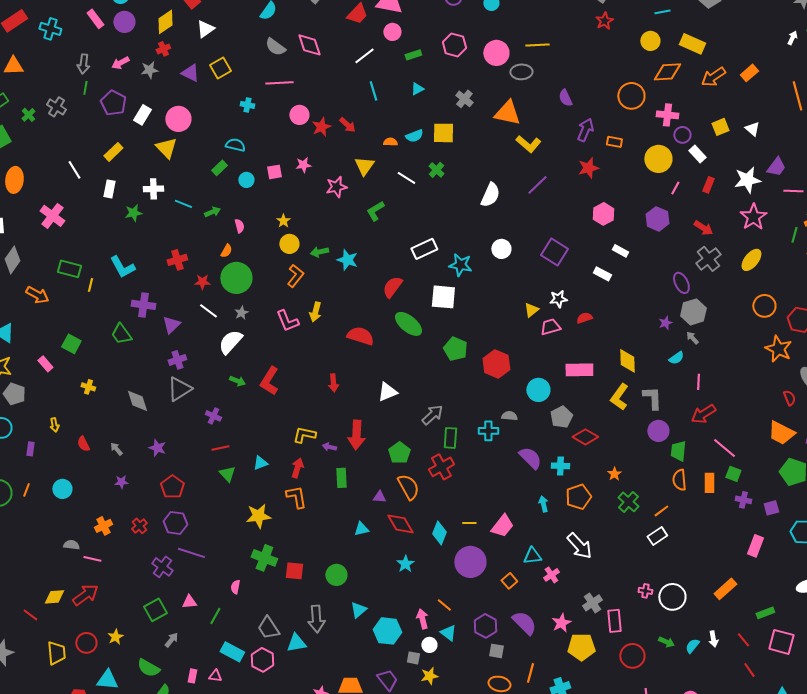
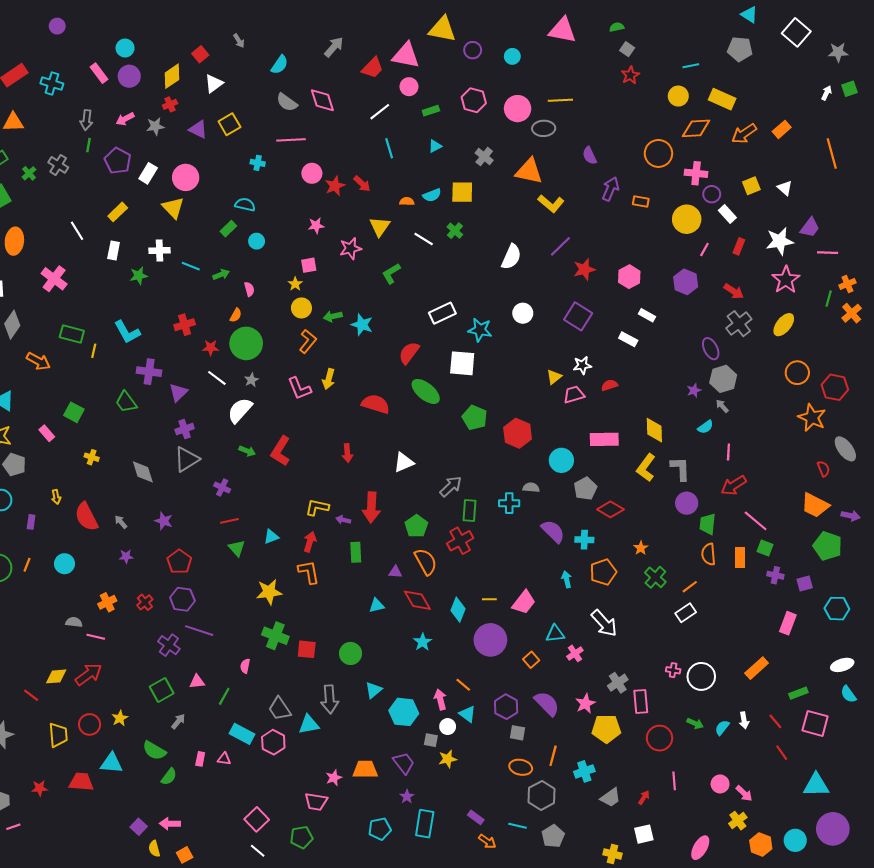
red star: (588, 168) -> (584, 269), moved
pink square: (274, 172) -> (309, 265), moved
red semicircle: (83, 444) -> (86, 517), size x1.8

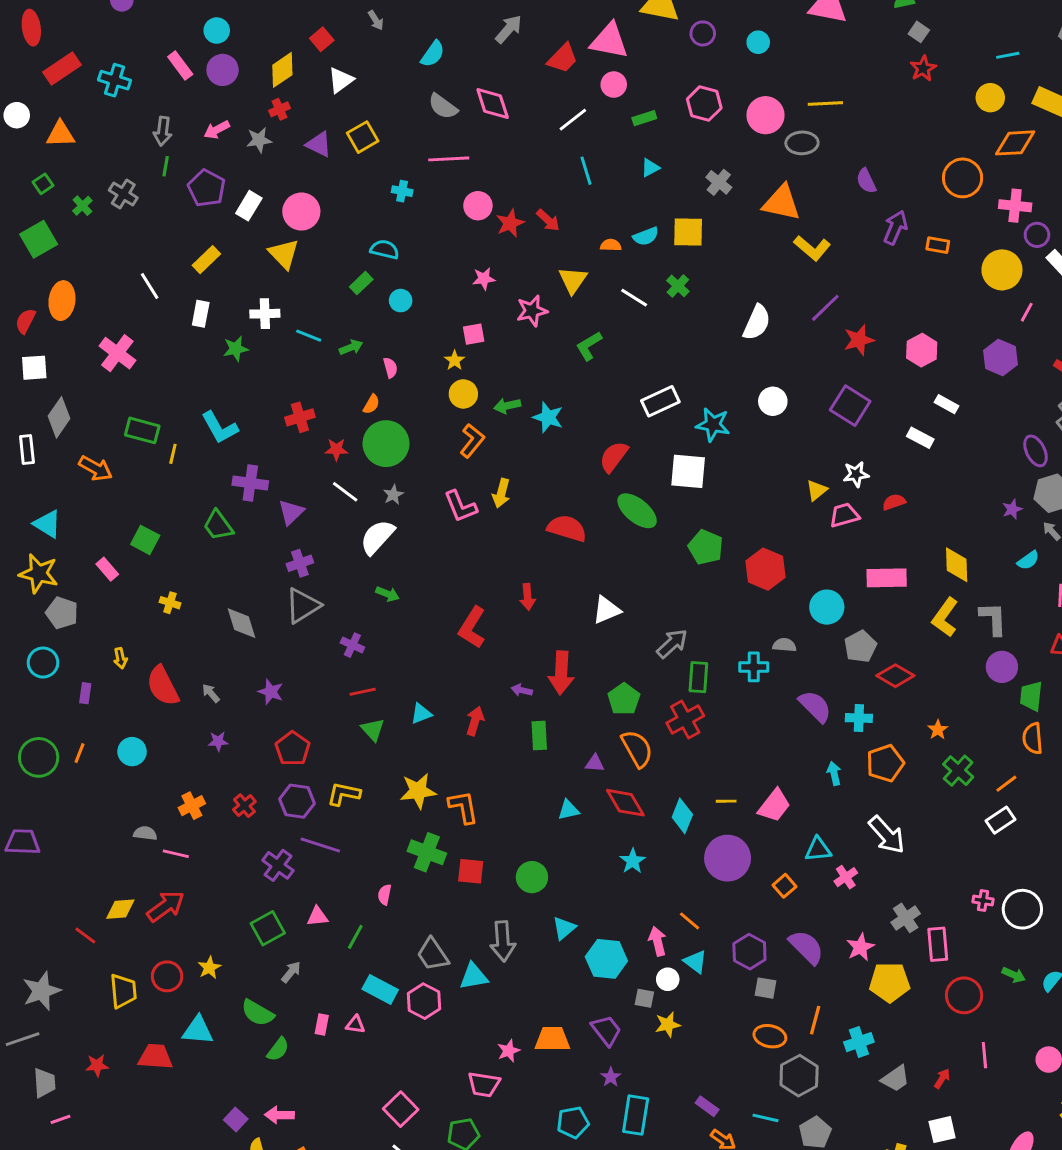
red L-shape: (281, 451) -> (472, 628), moved
yellow L-shape: (317, 507) -> (344, 794), moved
orange L-shape: (309, 572) -> (463, 807), moved

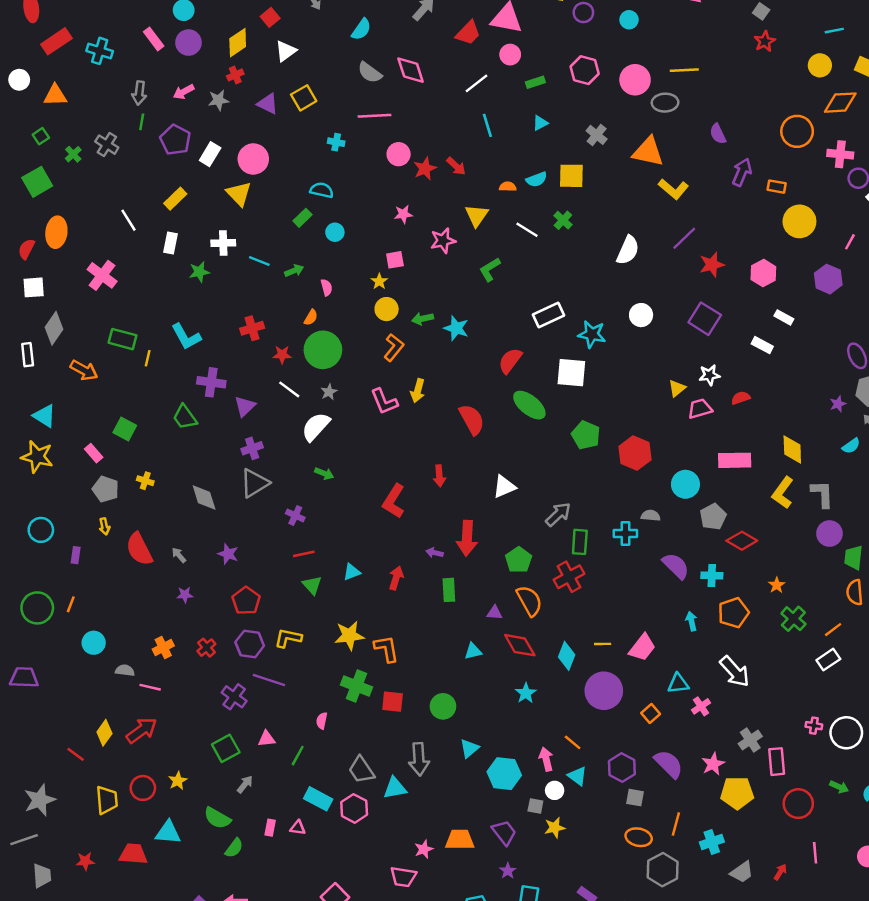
yellow circle: (1002, 270) -> (799, 221), moved
red semicircle: (567, 528) -> (472, 419), turned 44
gray pentagon: (62, 613) -> (106, 489), moved
cyan circle: (132, 752) -> (94, 643), moved
yellow diamond: (120, 909) -> (104, 733), turned -50

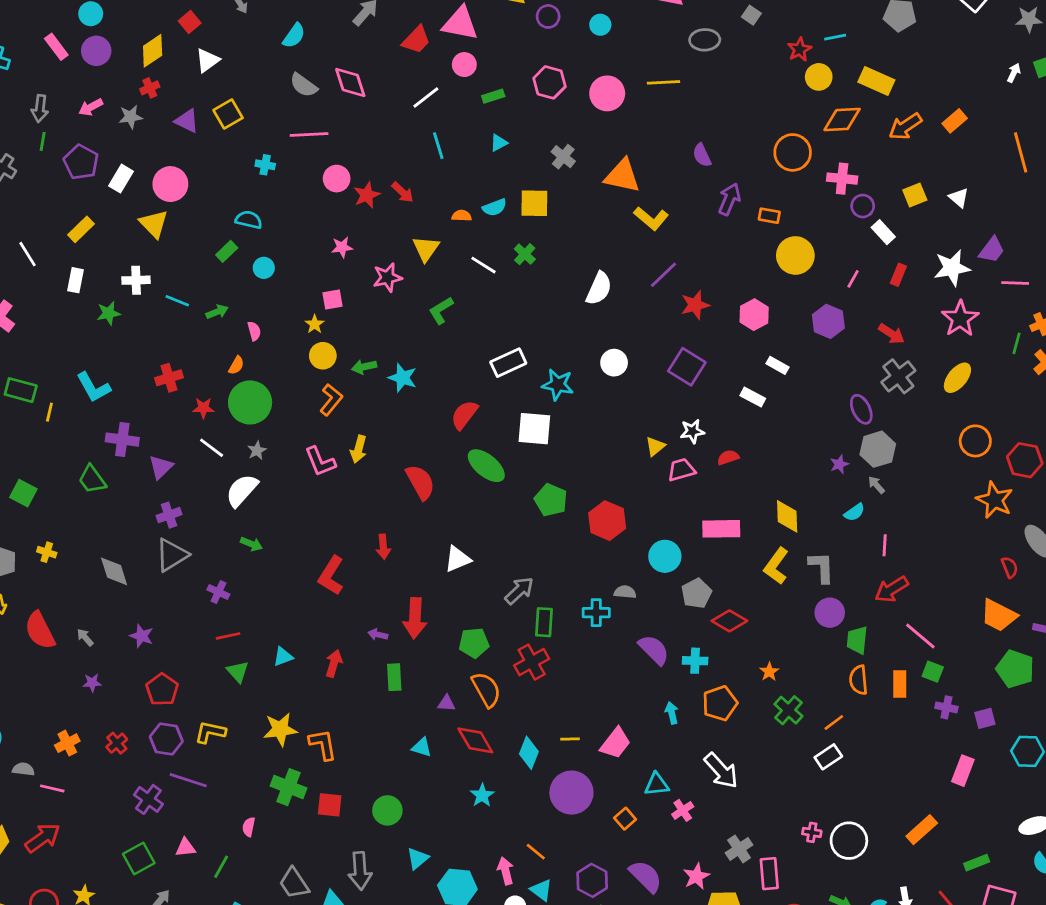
red star: (765, 41) -> (799, 49), moved
gray ellipse: (665, 103) -> (705, 40), moved
green pentagon: (519, 560) -> (474, 643), turned 30
cyan triangle: (473, 651) -> (422, 747), turned 30

